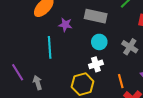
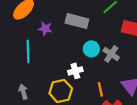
cyan circle: (99, 42) -> (91, 49), moved
gray arrow: (37, 83) -> (23, 92), moved

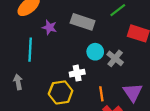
gray arrow: (23, 92) -> (18, 82), moved

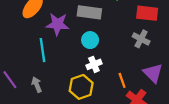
purple star: (49, 27) -> (57, 24), size x1.5
cyan circle: (95, 52) -> (90, 40), moved
gray cross: (115, 58) -> (141, 39), moved

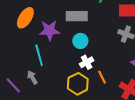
orange line: (122, 80) -> (102, 77), moved
gray arrow: (37, 85) -> (32, 77), moved

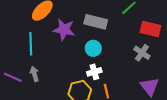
cyan line: (39, 55) -> (31, 44), moved
purple line: (13, 85) -> (13, 77), turned -36

